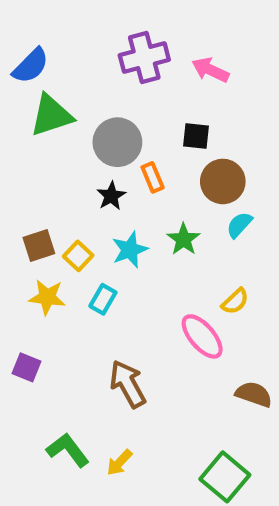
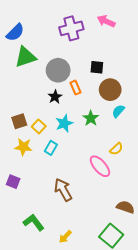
pink arrow: (210, 70) -> (106, 21), moved
brown semicircle: (254, 394) -> (125, 207), moved
yellow arrow: (119, 462) -> (65, 237), moved

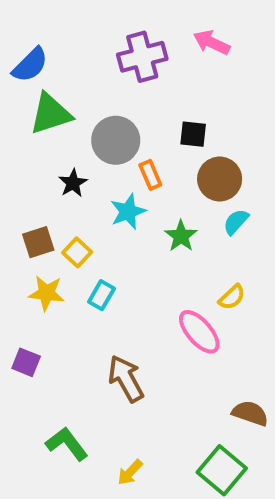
black star: (55, 97) -> (73, 183), moved
cyan star: (64, 123) -> (128, 212), moved

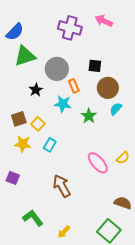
purple cross: (142, 57) -> (70, 28), turned 30
cyan star: (128, 212) -> (63, 104), turned 30
yellow semicircle: (232, 297) -> (123, 158), moved

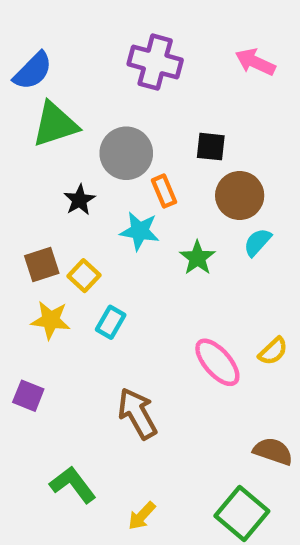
pink arrow: (104, 21) -> (255, 62), moved

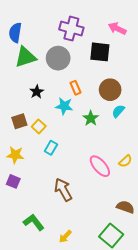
blue semicircle: (33, 71) -> (15, 33), turned 144
black square: (211, 147) -> (100, 52), moved, size x1.5
gray circle: (126, 153) -> (58, 58), moved
yellow star: (51, 320) -> (15, 155), moved

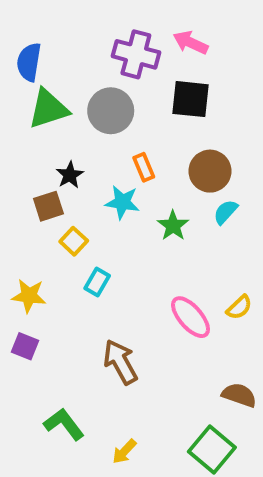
pink arrow: (117, 29) -> (191, 43), moved
brown square: (19, 121) -> (48, 206), moved

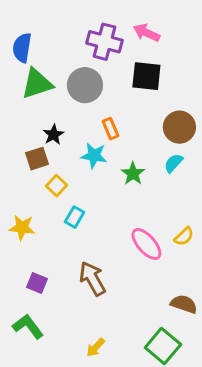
brown circle: (210, 171) -> (179, 127), moved
purple square: (25, 346) -> (37, 283), moved
green L-shape: (64, 424) -> (28, 326), moved

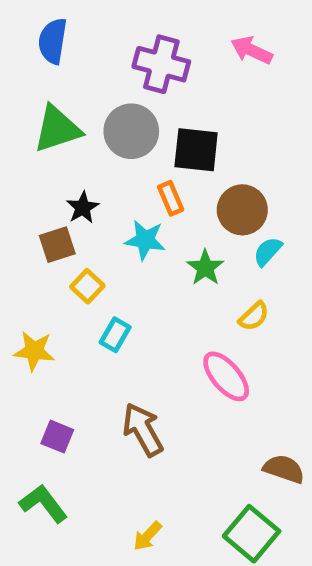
pink arrow: (146, 33) -> (252, 50), moved
blue semicircle: (22, 48) -> (53, 41), moved
black square: (146, 76) -> (196, 150), moved
brown circle: (179, 127) -> (242, 210), moved
yellow semicircle: (184, 237) -> (254, 316), moved

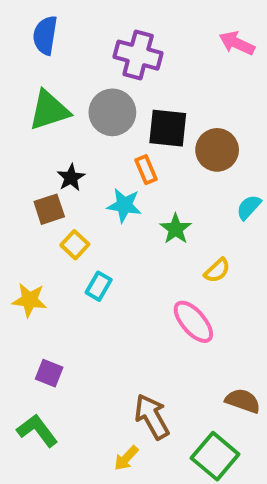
pink arrow: (252, 50) -> (237, 43), moved
brown circle: (242, 210) -> (217, 150), moved
cyan semicircle: (268, 251) -> (249, 207), moved
brown arrow: (143, 430) -> (152, 417), moved

